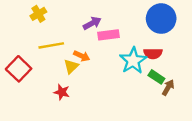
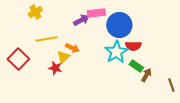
blue circle: (161, 19) -> (119, 25), moved
pink rectangle: (109, 35) -> (96, 13), moved
red star: (62, 92) -> (55, 68), moved

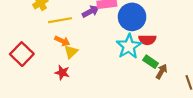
yellow line: (46, 39) -> (60, 20), moved
orange arrow: (72, 48) -> (62, 41), moved
red star: (55, 68) -> (62, 73), moved

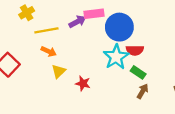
yellow triangle: (71, 52) -> (59, 71), moved
brown arrow: (162, 71) -> (143, 91), moved
red star: (62, 73) -> (83, 83), moved

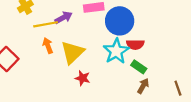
purple arrow: (77, 22) -> (64, 18), moved
orange arrow: (49, 51) -> (48, 46), turned -136
yellow triangle: (59, 71) -> (72, 52), moved, size x1.6

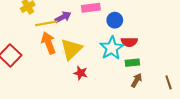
blue circle: (120, 21) -> (115, 20), size x0.6
orange arrow: (48, 46) -> (48, 43), size x1.5
green rectangle: (139, 67) -> (132, 63), turned -40

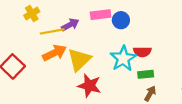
blue circle: (115, 20) -> (121, 20), moved
orange arrow: (48, 43) -> (54, 53), turned 85
red star: (81, 73) -> (89, 86), size x1.5

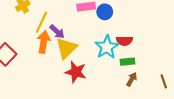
purple arrow: (70, 25) -> (57, 32), moved, turned 70
yellow line: (52, 31) -> (41, 22), turned -55
orange arrow: (54, 53) -> (44, 42), turned -55

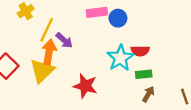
yellow triangle: (66, 48) -> (42, 71), moved

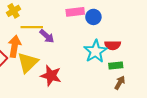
yellow line: (47, 30) -> (32, 27), turned 65
orange arrow: (49, 52) -> (15, 46), moved
red star: (85, 86) -> (51, 76), moved

